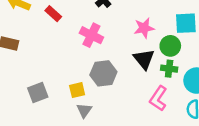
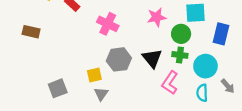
black triangle: (144, 59) -> (152, 58), moved
gray square: (38, 92) -> (58, 88), moved

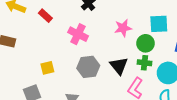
yellow square: (94, 75) -> (47, 68), moved

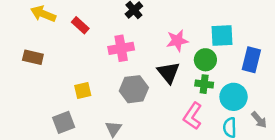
pink cross: (78, 34) -> (121, 48), turned -36
black triangle: (119, 66) -> (168, 73), moved

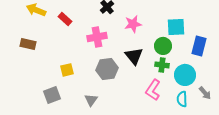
pink star: (177, 41) -> (133, 24), moved

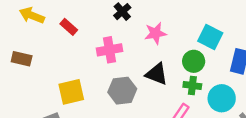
cyan square: (176, 27) -> (210, 37), turned 30
black triangle: (134, 56) -> (157, 74), turned -30
yellow square: (67, 70) -> (71, 92), size x1.5

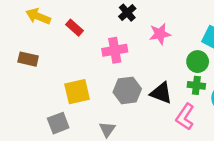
black triangle: (157, 74) -> (161, 93), moved

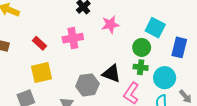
red rectangle: (75, 28) -> (39, 43), moved
gray hexagon: (127, 90) -> (87, 85), moved

